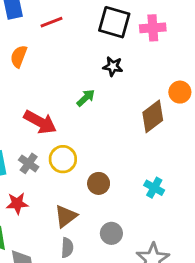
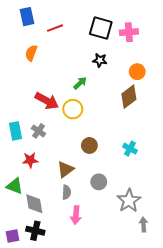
orange circle: (180, 92) -> (137, 72), moved
yellow circle: (63, 159) -> (73, 109), moved

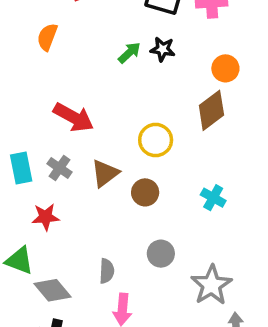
green arrow: (80, 83) -> (129, 53), moved
yellow circle: (73, 109) -> (156, 140), moved
brown triangle: (65, 169) -> (105, 173), moved
gray diamond: (34, 204) -> (53, 290), turned -30

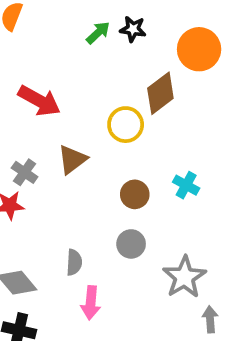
orange circle: (225, 68) -> (199, 49), size x1.5
brown diamond: (211, 110) -> (160, 93), moved
gray cross: (60, 168) -> (25, 172), moved
brown circle: (145, 192) -> (135, 194), moved

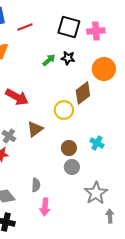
gray circle: (131, 244) -> (72, 167), moved

